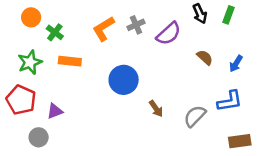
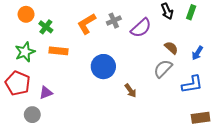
gray semicircle: (195, 116) -> (163, 69), moved

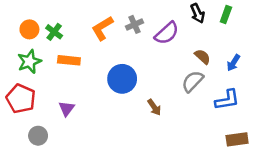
orange circle: (26, 14) -> (29, 29), moved
purple triangle: (46, 93) -> (66, 108), moved, turned -32

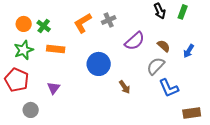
purple semicircle: (167, 33) -> (135, 41), moved
blue L-shape: (227, 100) -> (169, 88), moved, turned 75

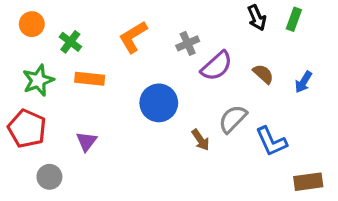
gray cross: (109, 20) -> (188, 43), moved
orange circle: (24, 24) -> (32, 24), moved
gray semicircle: (156, 66) -> (233, 119), moved

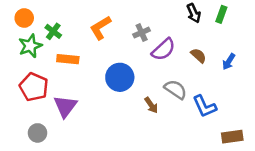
green star: (38, 80) -> (30, 46), moved
gray semicircle: (233, 119) -> (175, 89), turned 80
red pentagon: (27, 129) -> (34, 87), moved
purple triangle: (86, 141) -> (65, 106), size x1.5

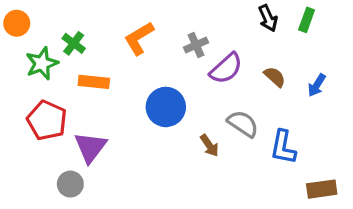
orange circle: (24, 18) -> (17, 23), moved
blue L-shape: (204, 106) -> (283, 147), turned 35
gray circle: (38, 133) -> (70, 184), moved

